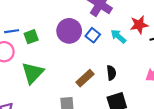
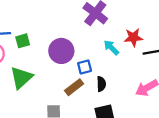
purple circle: (69, 31) -> (61, 51), moved
blue square: (93, 35) -> (85, 67), moved, turned 32

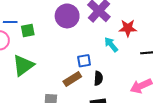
red star: (133, 37) -> (128, 28), moved
purple circle: (61, 51) -> (67, 16), moved

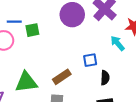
green triangle: (23, 65) -> (26, 82), moved, turned 30
brown rectangle: (72, 79) -> (62, 77), moved

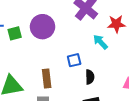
purple circle: (72, 15) -> (42, 27), moved
brown rectangle: (62, 77) -> (47, 78), turned -60

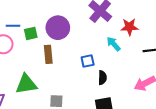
brown rectangle: (47, 78) -> (48, 54), moved

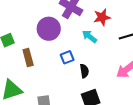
purple circle: (58, 28) -> (49, 29), moved

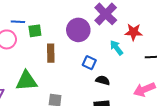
blue square: (67, 57) -> (89, 63), turned 32
black semicircle: (84, 71) -> (103, 80), turned -80

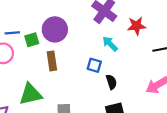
purple circle: (78, 30) -> (55, 29), moved
cyan arrow: (116, 48) -> (110, 44), moved
black semicircle: (103, 80) -> (111, 82), turned 64

